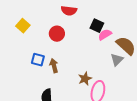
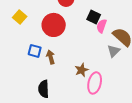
red circle: (57, 34) -> (54, 25), size x1.5
pink semicircle: (105, 35) -> (102, 26), turned -40

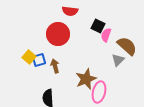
yellow square: (20, 17) -> (29, 57), moved
blue square: (35, 51) -> (39, 60), turned -32
brown star: (82, 70) -> (86, 79), size x1.5

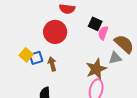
gray triangle: (118, 60) -> (115, 58), turned 32
brown star: (86, 79) -> (96, 69), moved

